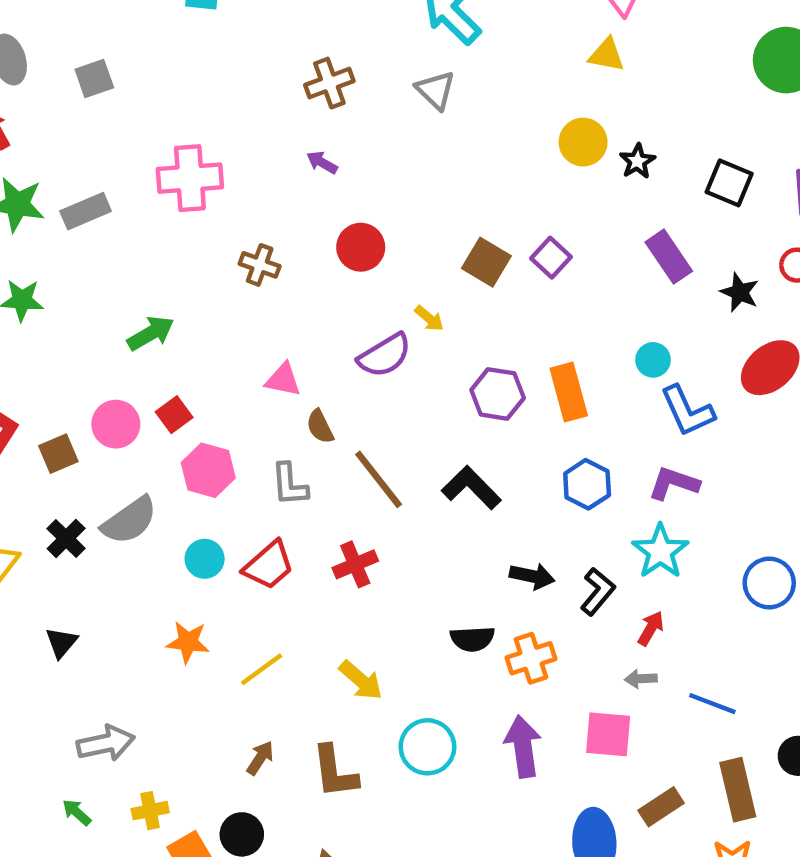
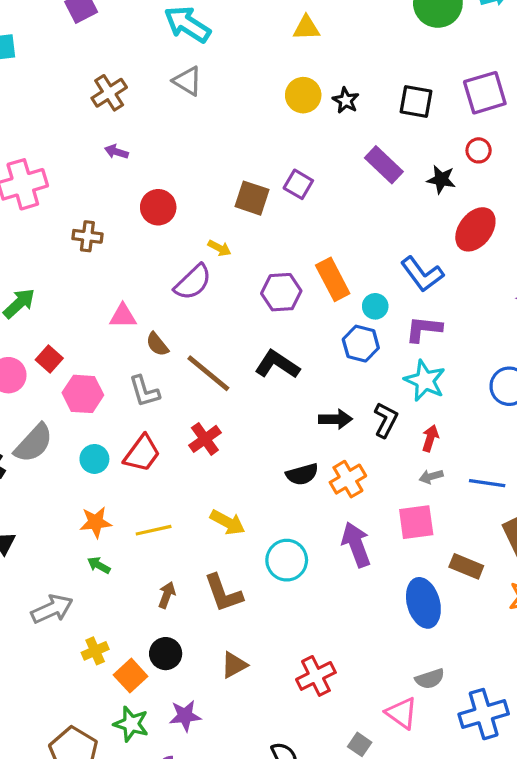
cyan circle: (653, 360) -> (375, 306), moved
yellow line: (262, 669) -> (154, 530), turned 36
brown rectangle: (661, 807) -> (466, 566), turned 68
green arrow: (77, 812) -> (99, 565), moved

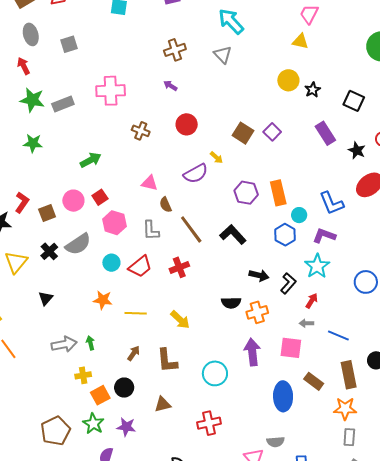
cyan circle: (287, 560) -> (215, 373), moved
green arrow: (99, 565) -> (90, 343), moved, turned 32

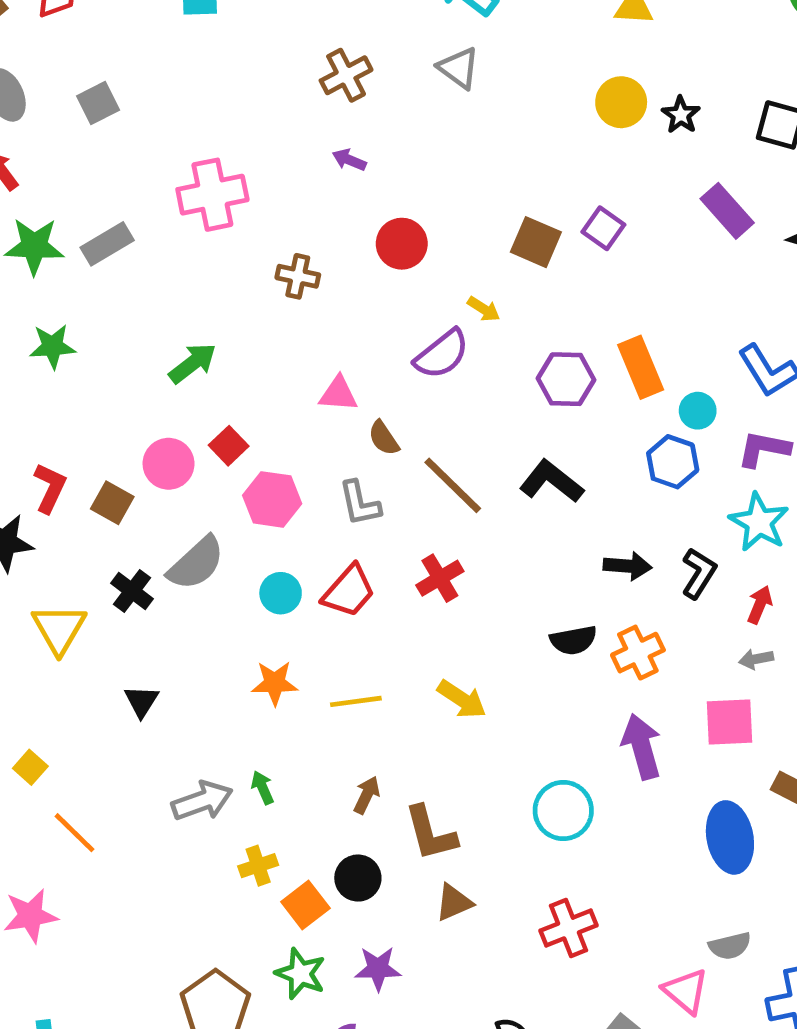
brown square: (47, 213) -> (112, 503), turned -30
brown L-shape: (167, 361) -> (430, 833), moved

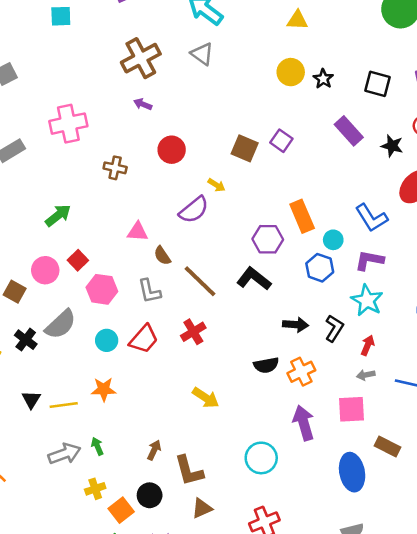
brown cross: (346, 75) -> (141, 58), size x1.4
purple hexagon: (566, 379) -> (268, 239), moved
yellow line: (356, 701) -> (64, 405), moved

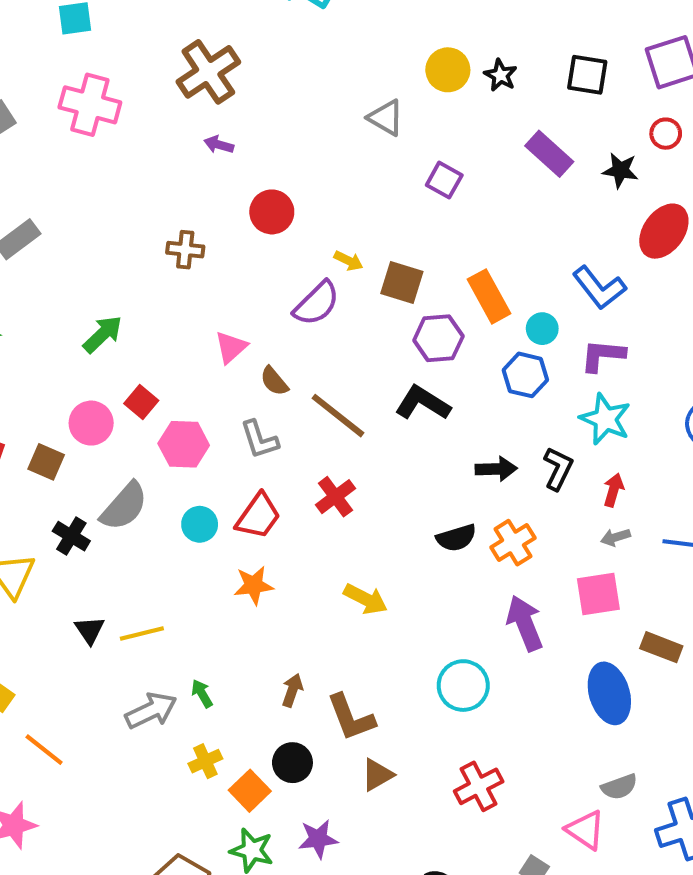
gray triangle: (202, 54) -> (386, 118), moved
pink cross: (68, 124) -> (90, 105), moved, turned 33
brown square: (245, 148) -> (402, 283), moved
pink triangle: (138, 232) -> (231, 347), turned -40
orange star: (104, 389) -> (254, 585), moved

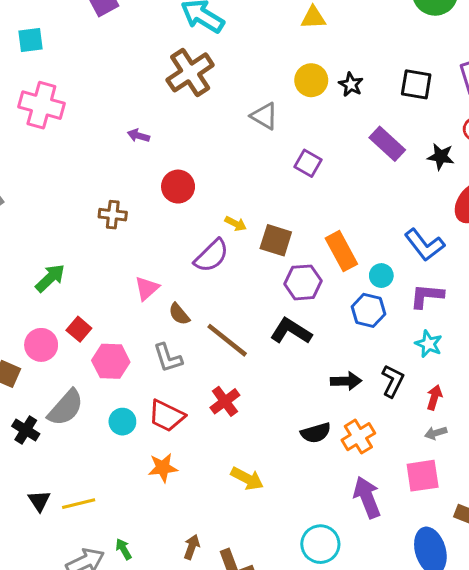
brown cross: (208, 72) -> (190, 72), moved
cyan star: (605, 419) -> (429, 344), size x0.7
red trapezoid: (258, 516) -> (167, 416), turned 81

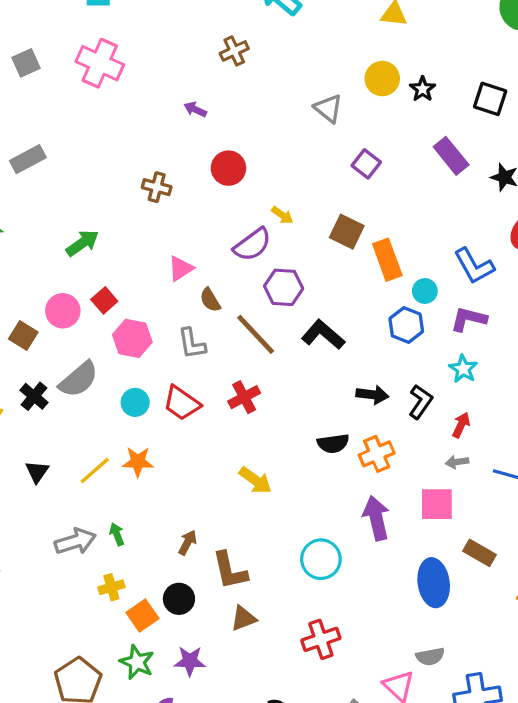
brown cross: (190, 72) -> (234, 51), moved, size x0.6
brown square: (276, 240) -> (347, 232), moved
purple hexagon: (303, 282) -> (284, 287), moved
orange star: (163, 468) -> (138, 462), moved
yellow line: (79, 504) -> (95, 471), moved, turned -36

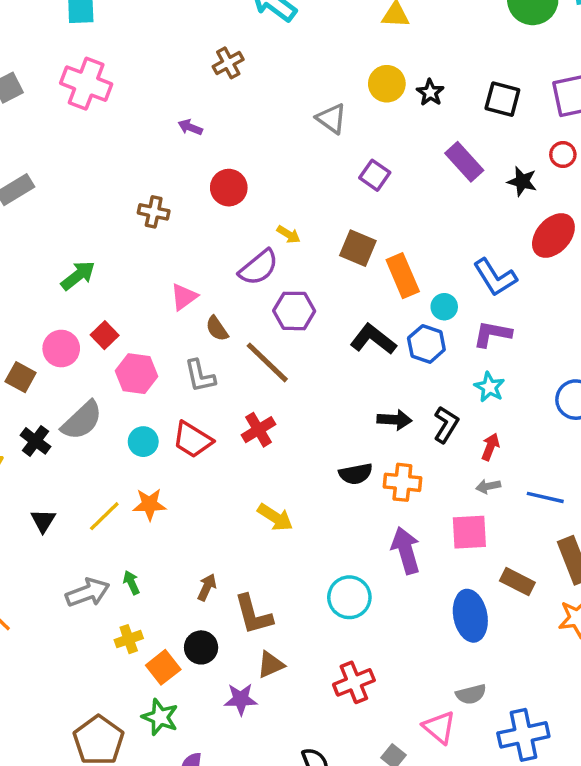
black L-shape: (323, 335) -> (373, 339), moved
orange cross: (377, 454) -> (402, 482), turned 32
purple star: (190, 661) -> (241, 699), moved

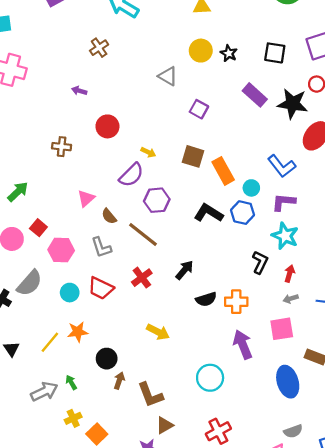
black star: (522, 181) -> (293, 104), size x1.6
cyan star: (489, 387) -> (285, 236), size x1.4
black arrow: (394, 420) -> (184, 270), moved, turned -48
black circle: (201, 647) -> (107, 359), moved

